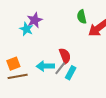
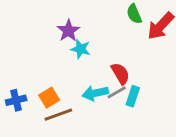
cyan star: (26, 29) -> (81, 49), moved
gray line: (60, 68) -> (117, 92), turned 32

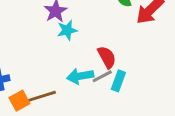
cyan star: (81, 49) -> (67, 30), turned -30
orange square: (49, 98) -> (19, 101), moved

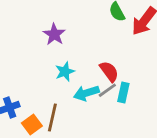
cyan star: (67, 30) -> (65, 72), moved
brown line: (42, 96) -> (52, 118), turned -52

